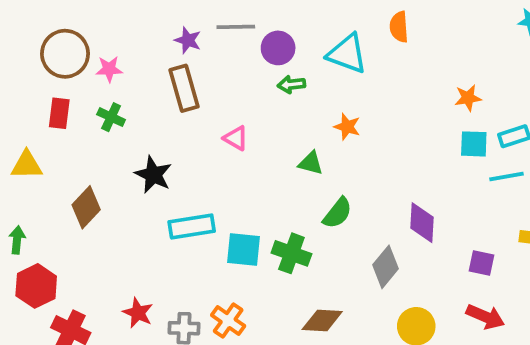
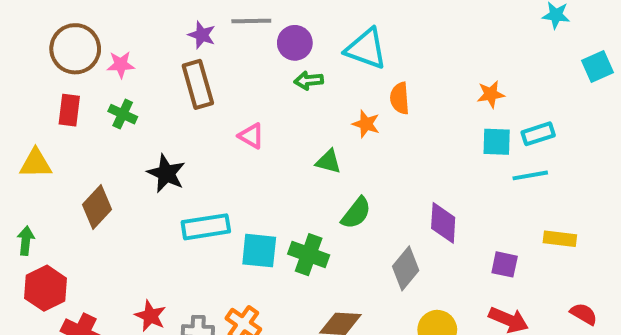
orange semicircle: (399, 27) -> (400, 98), moved

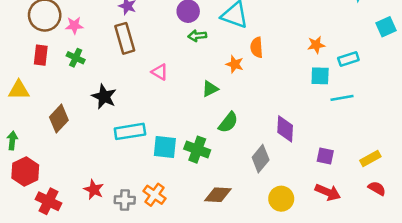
cyan rectangle: (538, 134) -> (348, 59), moved
green triangle: (328, 162) -> (210, 89), turned -42
yellow rectangle: (560, 239) -> (370, 159), moved, turned -36

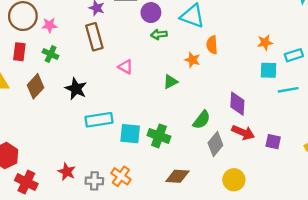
brown diamond: (59, 119) -> (36, 86), moved
green semicircle: (228, 122) -> (202, 120), moved
purple diamond: (285, 129) -> (237, 104), moved
red arrow: (328, 192) -> (243, 132), moved

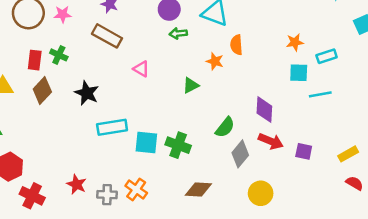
pink star: (49, 25) -> (63, 14), moved
brown rectangle: (94, 37) -> (107, 36), turned -45
red rectangle: (19, 52) -> (35, 60), moved

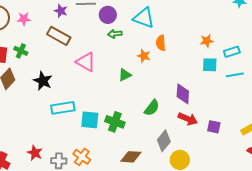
pink triangle: (141, 69) -> (86, 62), size x1.5
cyan line: (320, 94) -> (235, 75), moved
gray diamond: (240, 154) -> (164, 141), moved

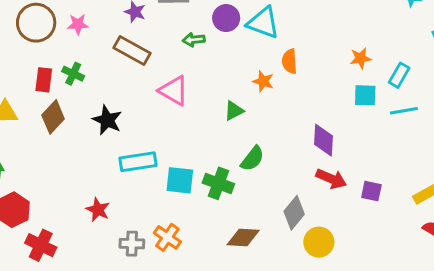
purple circle: (108, 15) -> (226, 18), moved
green arrow: (115, 34) -> (194, 40), moved
cyan rectangle: (232, 52) -> (399, 75), turned -42
green semicircle: (152, 108) -> (252, 159), moved
red star: (35, 153) -> (98, 210), moved

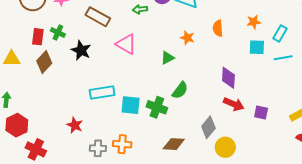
orange semicircle: (290, 61) -> (218, 28), moved
black star: (107, 120) -> (81, 50), moved
orange cross: (167, 237) -> (122, 144), turned -30

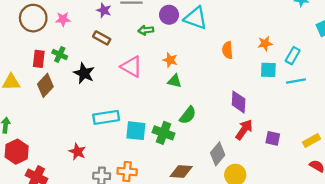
brown rectangle: (98, 17) -> (102, 38), size x0.7
orange star: (187, 38) -> (170, 60), moved
green triangle: (167, 58) -> (175, 81), turned 40
red arrow: (234, 104) -> (244, 130), turned -78

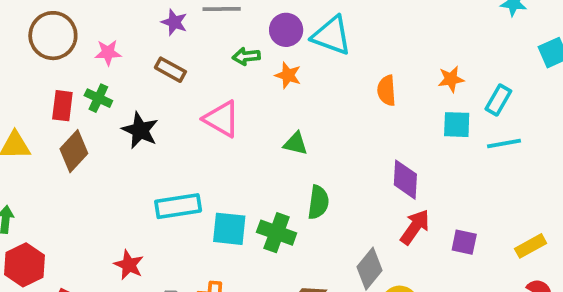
pink star: (63, 19) -> (108, 53), moved
orange star: (170, 60) -> (288, 75), moved
green semicircle: (188, 115) -> (318, 202), turned -30

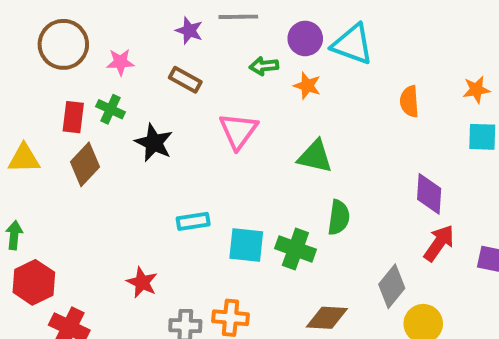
pink triangle: (222, 119) -> (238, 131), turned 36
green triangle: (296, 144) -> (315, 156), size x1.4
cyan rectangle: (178, 206) -> (193, 221), size x0.7

